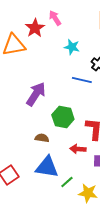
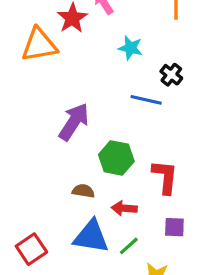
red arrow: (78, 149) -> (124, 208), moved
green line: (67, 182) -> (129, 246), moved

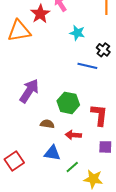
purple arrow: (74, 122) -> (29, 91), moved
blue triangle: (91, 237) -> (52, 153), size x0.7
green line: (129, 246) -> (72, 167), moved

